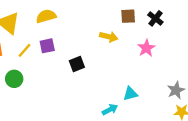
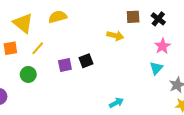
purple square: (47, 46) -> (65, 65), moved
pink star: (146, 48) -> (162, 46), moved
cyan triangle: (130, 94) -> (156, 68), moved, turned -32

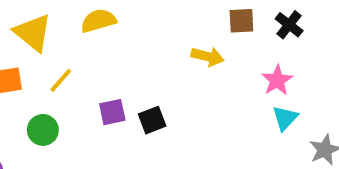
pink star: (162, 46) -> (277, 80), moved
black square: (86, 61) -> (152, 120), moved

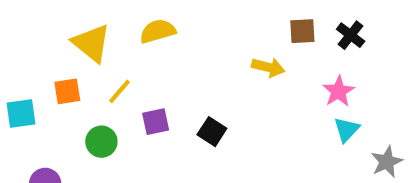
purple square: (112, 112) -> (156, 122), moved
black square: (152, 120) -> (212, 132), turned -36

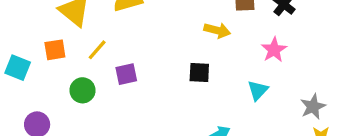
cyan square: (21, 114) -> (18, 68), turned 30
cyan triangle: (347, 130) -> (258, 90), moved
black square: (212, 132) -> (199, 72), moved, turned -30

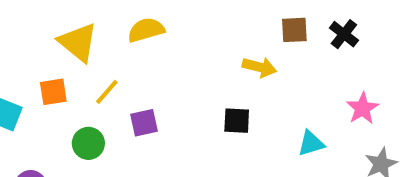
pink star: (274, 50) -> (362, 108), moved
cyan triangle: (258, 90) -> (311, 143), turned 30

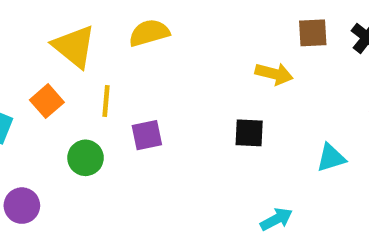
orange square: (53, 92) -> (47, 101), turned -32
yellow line: (107, 92) -> (106, 101), turned -36

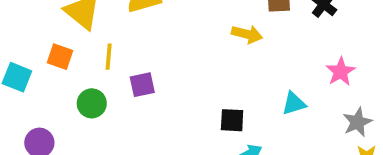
orange square: (47, 101) -> (60, 57), turned -30
black square: (249, 133) -> (232, 120), moved

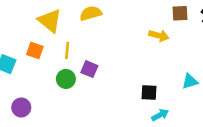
purple square: (142, 85) -> (89, 69), turned 35
green circle: (92, 103) -> (66, 79), moved

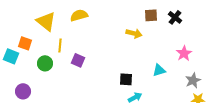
orange square: (35, 50) -> (25, 43), moved
green circle: (66, 79) -> (45, 63), moved

